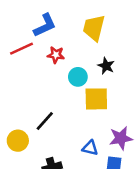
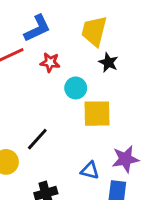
black star: (106, 66) -> (108, 62), moved

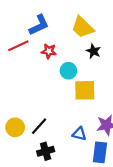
yellow trapezoid: (94, 31) -> (83, 27), turned -60
black line: (37, 139) -> (39, 126), moved

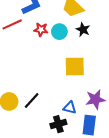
cyan circle: (68, 71) -> (59, 32), moved
black cross: (46, 151) -> (58, 124), moved

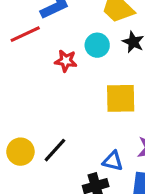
red star: (41, 30) -> (66, 61), moved

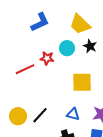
red line: (25, 34) -> (25, 69), moved
blue triangle: (113, 161) -> (73, 114), moved

